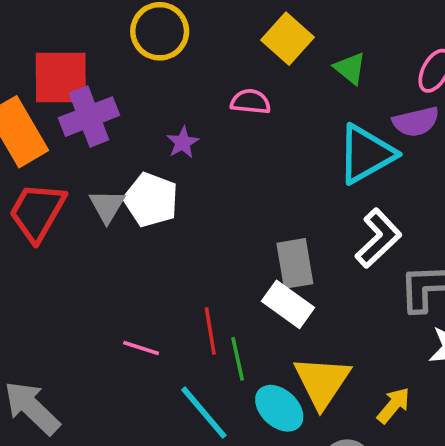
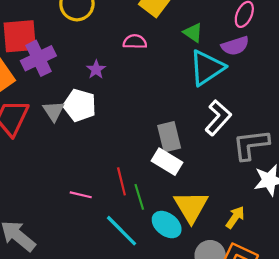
green triangle: (350, 68) -> (193, 33), moved

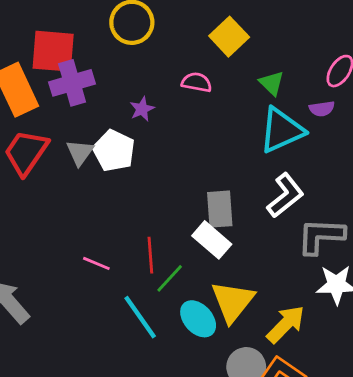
purple semicircle: (235, 46) -> (322, 109), size x0.7
green line: (139, 197) -> (170, 278), turned 50
yellow arrow: (235, 217) -> (286, 324), size x1.4

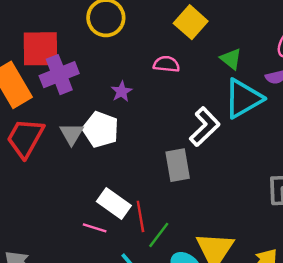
white L-shape: (285, 195) -> (205, 127), moved
gray rectangle: (220, 209) -> (178, 165), moved
white rectangle: (212, 240) -> (114, 203), moved

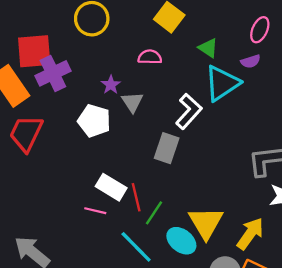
gray triangle: (72, 134) -> (132, 102), moved
gray rectangle: (178, 165) -> (167, 148), turned 32

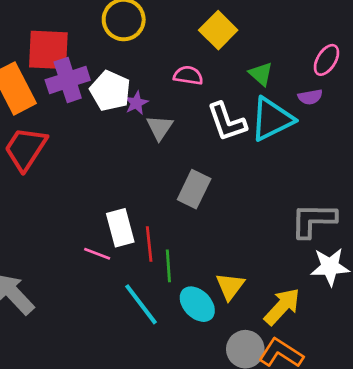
white L-shape: (189, 111) -> (227, 122), moved, turned 111
white pentagon: (94, 121) -> (110, 91), moved
white rectangle: (111, 187) -> (120, 228), turned 36
green line: (154, 213) -> (168, 266), turned -45
yellow triangle: (206, 223) -> (230, 286), size x0.7

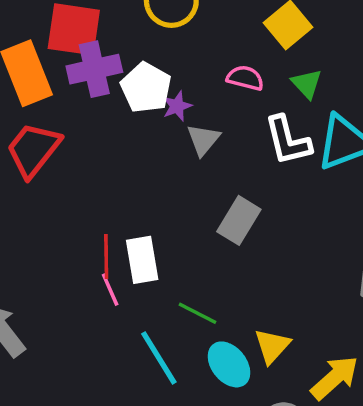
green triangle: (261, 74) -> (307, 84), moved
red line: (149, 244) -> (106, 256), moved
pink line: (97, 254) -> (110, 290), turned 40
green line: (168, 266) -> (198, 313), turned -64

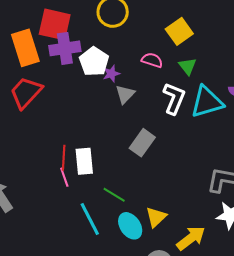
white L-shape: (288, 141) -> (174, 98), turned -148

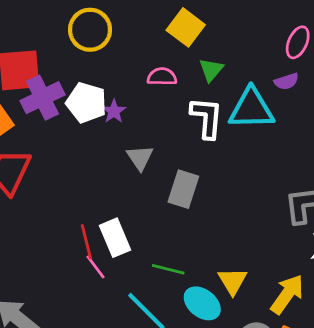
green triangle: (188, 66) -> (211, 70), turned 36
gray triangle: (125, 94) -> (140, 158), moved
cyan triangle: (207, 102) -> (251, 109), turned 33

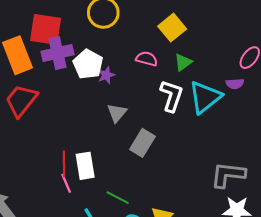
cyan triangle: (251, 109) -> (205, 97), turned -51

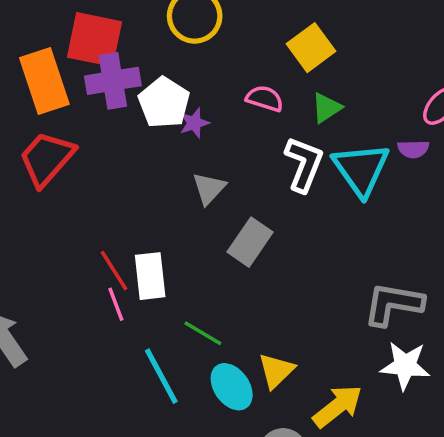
cyan triangle: (205, 97) -> (361, 169), turned -30
red line: (64, 164) -> (114, 271), turned -35

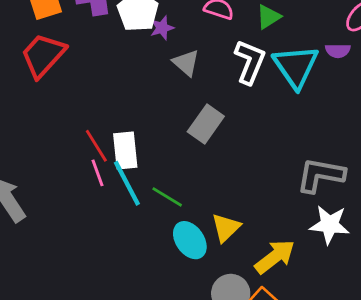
gray triangle: (209, 188) -> (186, 63), moved, turned -32
cyan line: (161, 376) -> (127, 183), moved

